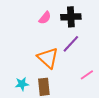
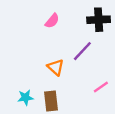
black cross: (71, 17) -> (99, 20), moved
orange triangle: (48, 58) -> (56, 67), size x0.7

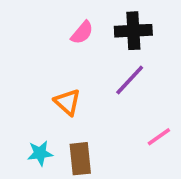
black cross: (99, 20) -> (133, 31), moved
orange triangle: (56, 67) -> (67, 102), moved

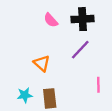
pink semicircle: (82, 33) -> (51, 20), turned 98
pink line: (159, 137) -> (98, 85), turned -56

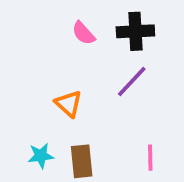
pink line: (98, 85) -> (150, 158), moved

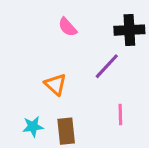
black cross: (135, 31) -> (129, 30), moved
pink line: (150, 158) -> (120, 115), moved

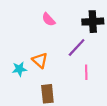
pink line: (120, 115) -> (86, 72), moved
cyan star: (33, 127) -> (19, 69), moved

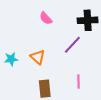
cyan star: (19, 69) -> (11, 59), moved
pink line: (86, 72) -> (78, 81), moved

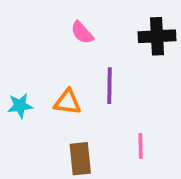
purple line: (72, 45) -> (110, 86), moved, turned -42
orange triangle: (38, 57) -> (67, 102), turned -35

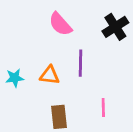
pink semicircle: (82, 33) -> (60, 24), size x1.4
black cross: (157, 36) -> (115, 27), turned -30

